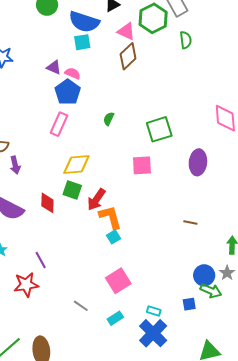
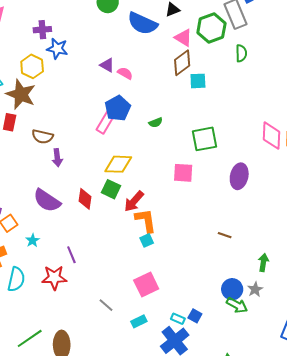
cyan square: (82, 42) -> (198, 81), moved
blue pentagon: (68, 92) -> (118, 108), moved
green semicircle: (109, 119) -> (156, 123), turned -144
blue square: (189, 304) -> (195, 316), moved, turned 32

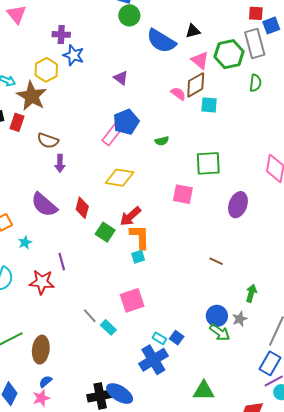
pink semicircle: (125, 73) -> (178, 94), moved
green square: (111, 189) -> (105, 232), moved
cyan rectangle: (139, 321) -> (108, 327), moved, turned 63

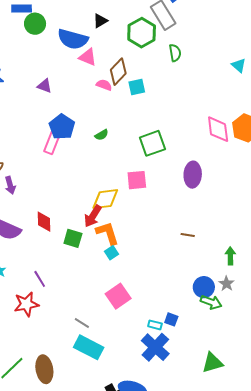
pink triangle: (200, 60) -> (88, 57), moved
yellow diamond: (120, 178) -> (105, 199), moved
cyan rectangle: (108, 327) -> (89, 347), moved, size x1.8

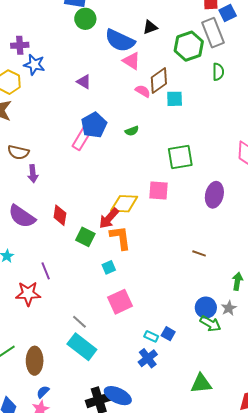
green semicircle: (102, 135) -> (132, 131), moved
cyan square: (112, 253) -> (109, 267), moved
blue cross: (155, 347) -> (148, 358), size x0.7

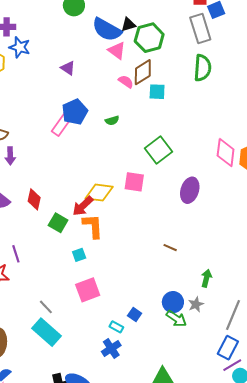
black triangle: (150, 27) -> (128, 25), moved
green hexagon: (189, 46) -> (149, 38), moved
green semicircle: (218, 72) -> (203, 68), size x1.5
green square: (180, 157) -> (158, 150), turned -32
blue square: (168, 334) -> (135, 315), moved

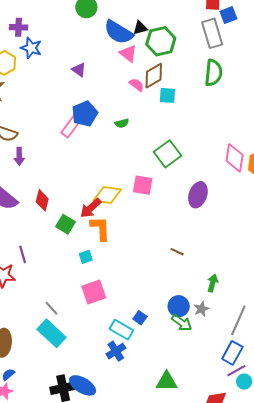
cyan rectangle: (116, 327) -> (121, 330), size x1.6

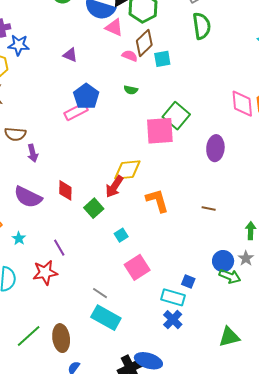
green semicircle: (122, 123) -> (131, 90), moved, turned 40
pink rectangle: (71, 126) -> (76, 112), turned 40
pink square: (143, 185) -> (160, 131), moved, size x1.4
green square: (66, 224) -> (94, 208), turned 30
orange L-shape: (100, 228) -> (157, 201), moved

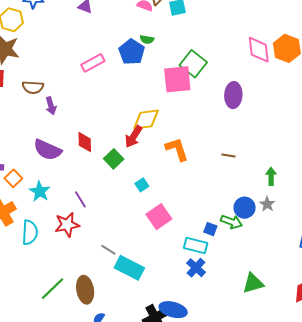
blue pentagon: (86, 96) -> (132, 52), moved
cyan star: (19, 238) -> (40, 191), size x1.5
green arrow: (230, 276) -> (231, 222), moved
gray line: (100, 293) -> (108, 250), moved

